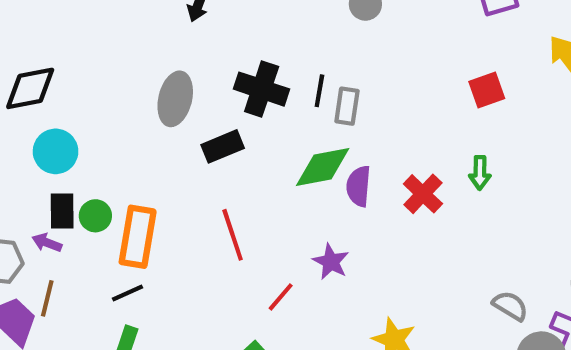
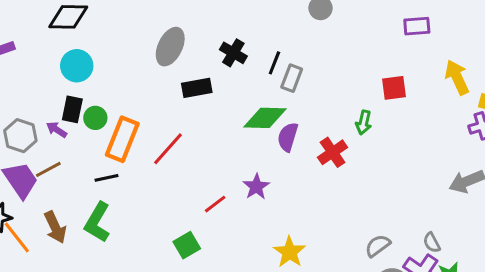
black cross: (262, 89) -> (233, 53), size x0.7
green arrow: (480, 173) -> (364, 122), moved
red line: (233, 235) -> (168, 149), moved, turned 48
brown line: (47, 298) -> (48, 169), turned 36
gray semicircle: (510, 306) -> (378, 246), turned -80

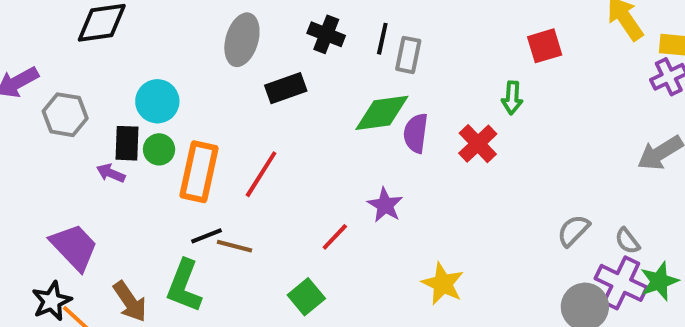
cyan circle: (77, 66) -> (157, 101), moved
gray hexagon: (20, 136) -> (65, 115), moved
brown line: (48, 169) -> (235, 246), moved, turned 52
black line: (106, 178) -> (207, 236), moved
gray semicircle: (378, 246) -> (573, 230), moved

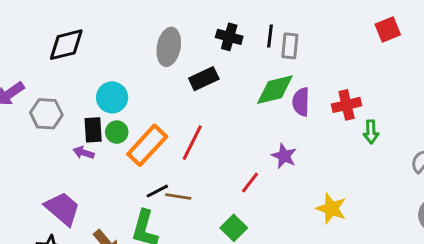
green arrow: (512, 98) -> (371, 132), moved
red cross: (478, 144) -> (347, 105), turned 36
orange rectangle: (199, 172) -> (147, 145), turned 36

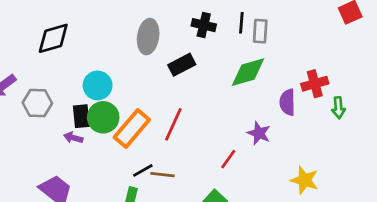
purple semicircle: (301, 102) -> (287, 102), moved
green circle: (117, 132) -> (103, 117), size x1.5

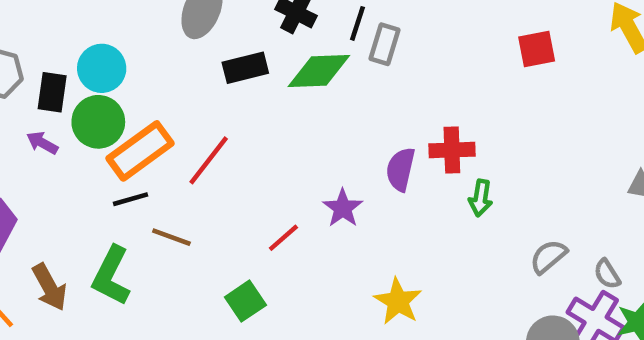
green diamond: (248, 72) -> (319, 71), moved
black rectangle: (81, 116) -> (52, 92), moved
black line: (143, 170) -> (131, 199), moved

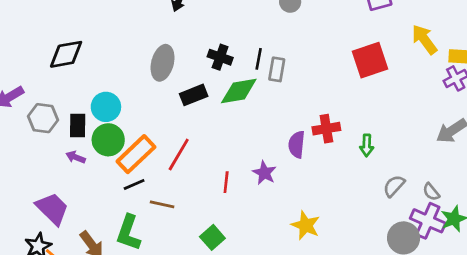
red square: (537, 49) -> (370, 60), size x1.5
green arrow: (481, 198) -> (367, 145), moved
red line: (283, 238) -> (226, 182), moved, turned -35

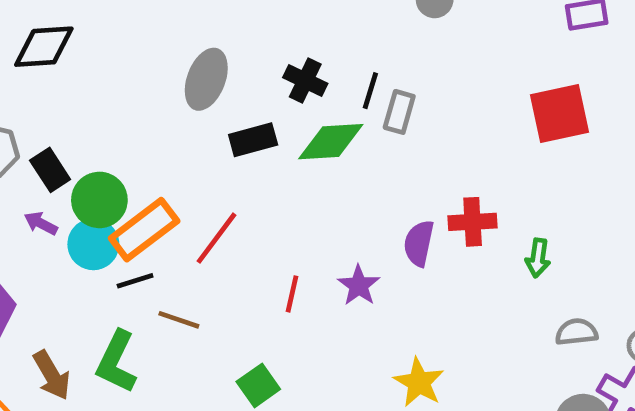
cyan circle: (106, 107) -> (93, 244), moved
black rectangle: (78, 125) -> (50, 170), turned -40
gray semicircle: (394, 186) -> (576, 332), turned 35

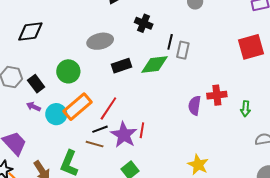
gray ellipse: (206, 79) -> (100, 41), turned 60
black cross: (305, 80) -> (144, 23), moved
green circle: (99, 200) -> (68, 71), moved
black line: (135, 281) -> (100, 129), moved
purple star: (359, 285) -> (124, 135), moved, size x1.5

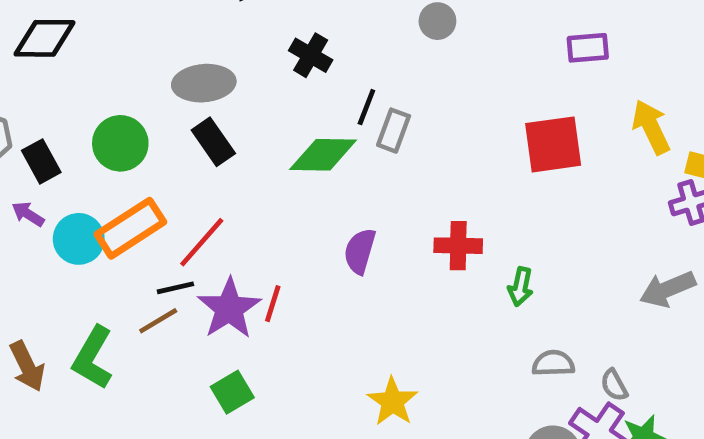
black rectangle: (122, 66) -> (213, 142), moved, turned 66
purple semicircle: (195, 106) -> (360, 251), moved
brown line: (95, 144) -> (158, 321), turned -54

